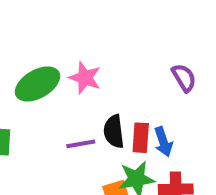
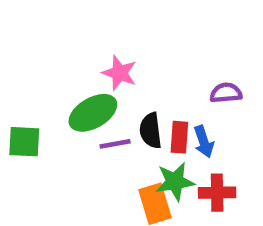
purple semicircle: (184, 78) -> (226, 93), moved, turned -64
green ellipse: (37, 84) -> (93, 113), moved

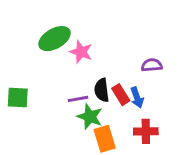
green ellipse: (93, 113) -> (55, 39), moved
red rectangle: (179, 137) -> (121, 95), turned -36
green star: (175, 182) -> (90, 117), moved, turned 30

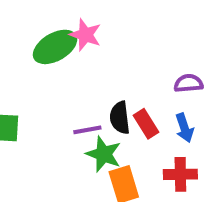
pink star: (81, 52) -> (85, 35), moved
blue arrow: (137, 98) -> (184, 128), moved

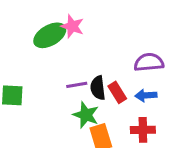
purple semicircle: (189, 83) -> (149, 62), size x1.4
blue arrow: (184, 128) -> (146, 95), turned 105
purple line: (87, 130) -> (77, 85), moved

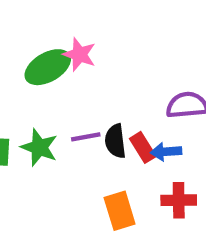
blue arrow: (146, 95) -> (166, 152), moved
green star: (86, 115) -> (39, 147), moved

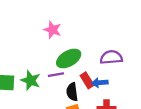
green ellipse: (48, 67) -> (69, 58), moved
black semicircle: (115, 141) -> (72, 92), moved

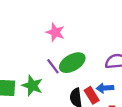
purple line: (56, 75) -> (53, 66), moved, turned 63
red rectangle: (87, 80) -> (92, 95), moved

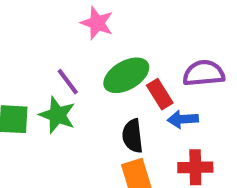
purple line: (53, 66) -> (68, 82), moved
red rectangle: (92, 95) -> (160, 94), moved

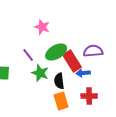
red rectangle: (160, 94) -> (72, 61), size x1.5
green star: (57, 115) -> (40, 73), moved

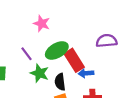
purple semicircle: (93, 51) -> (107, 41), moved

